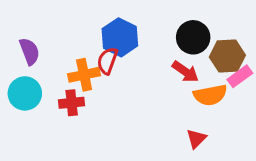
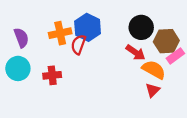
orange cross: (84, 75) -> (60, 33), moved
orange semicircle: (210, 95) -> (154, 70), turned -140
red triangle: (196, 139) -> (153, 90), moved

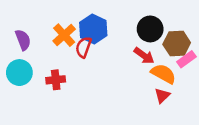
orange cross: (60, 33) -> (64, 35), turned -30

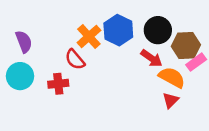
blue hexagon: (93, 29) -> (118, 30), moved
orange cross: (64, 35) -> (89, 37), moved
red semicircle: (84, 47) -> (75, 60), moved, turned -60

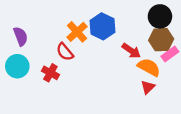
black circle: (158, 30) -> (160, 16), moved
red cross: (58, 84) -> (50, 73), turned 35

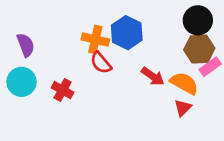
orange cross: (77, 32) -> (95, 39), turned -35
red arrow: (131, 51) -> (153, 76), moved
red semicircle: (65, 52) -> (101, 63), moved

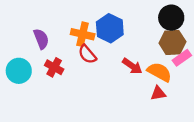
purple semicircle: (26, 45) -> (41, 39), moved
red cross: (63, 90) -> (54, 67), moved
red triangle: (183, 108) -> (158, 93), turned 35

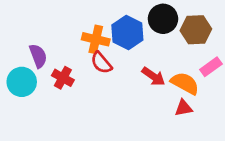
black circle: (171, 18) -> (163, 19), moved
purple semicircle: (41, 39) -> (38, 56), moved
brown hexagon: (172, 42) -> (196, 30), moved

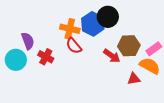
black circle: (163, 19) -> (108, 17), moved
brown hexagon: (196, 30) -> (129, 46), moved
orange semicircle: (185, 83) -> (150, 66), moved

